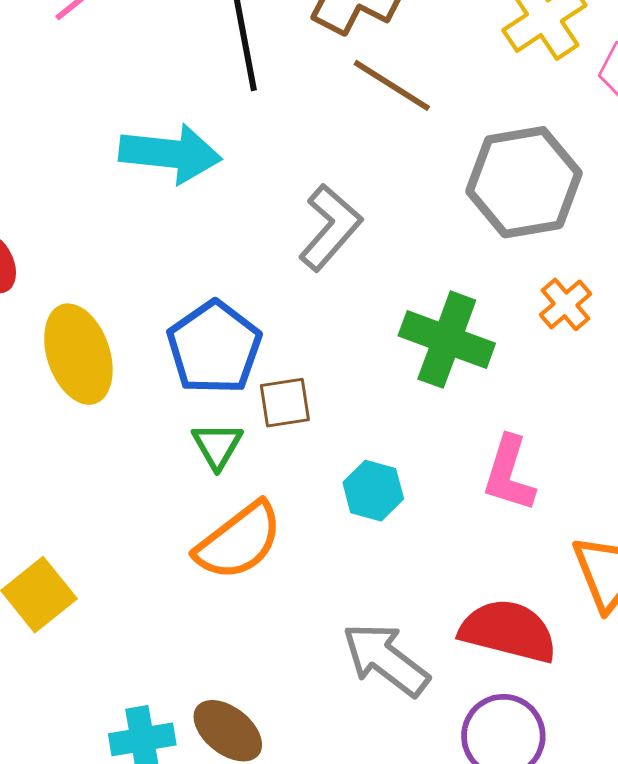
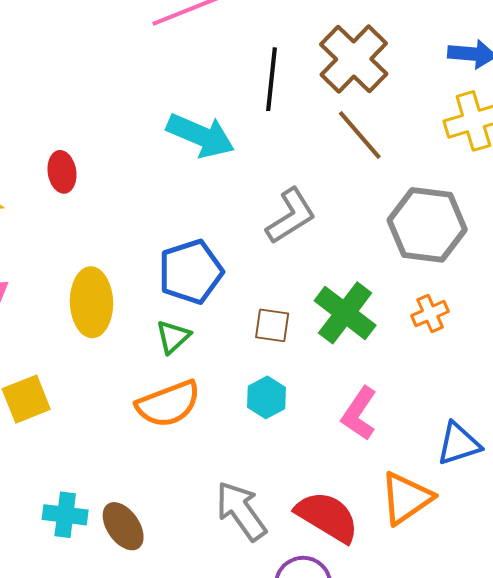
yellow ellipse: (78, 354) -> (91, 302), moved
brown square: (285, 403) -> (272, 325), moved

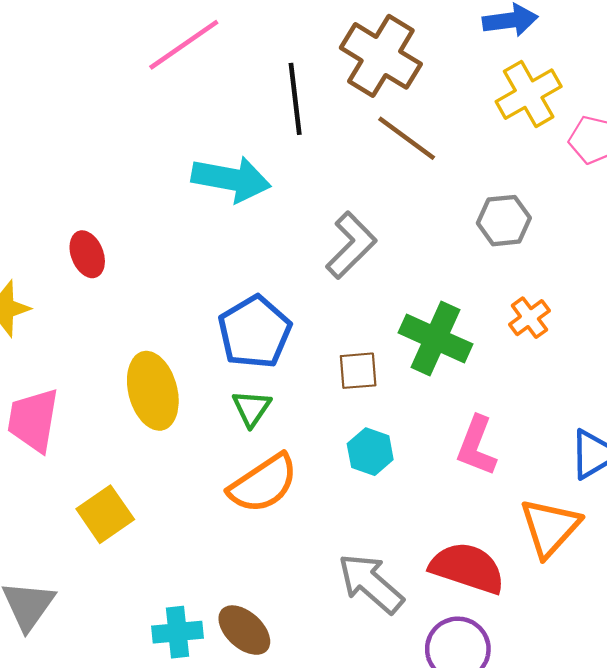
gray hexagon: (427, 225) -> (504, 221), size x0.6

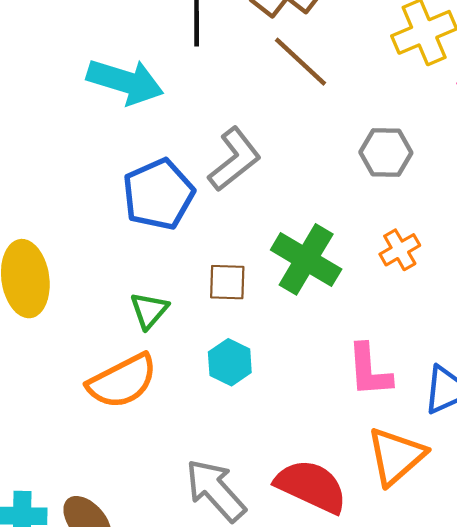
blue pentagon: (255, 332) -> (158, 194), moved
green triangle: (252, 408) -> (149, 310), moved
pink L-shape: (476, 446) -> (369, 370), moved, turned -32

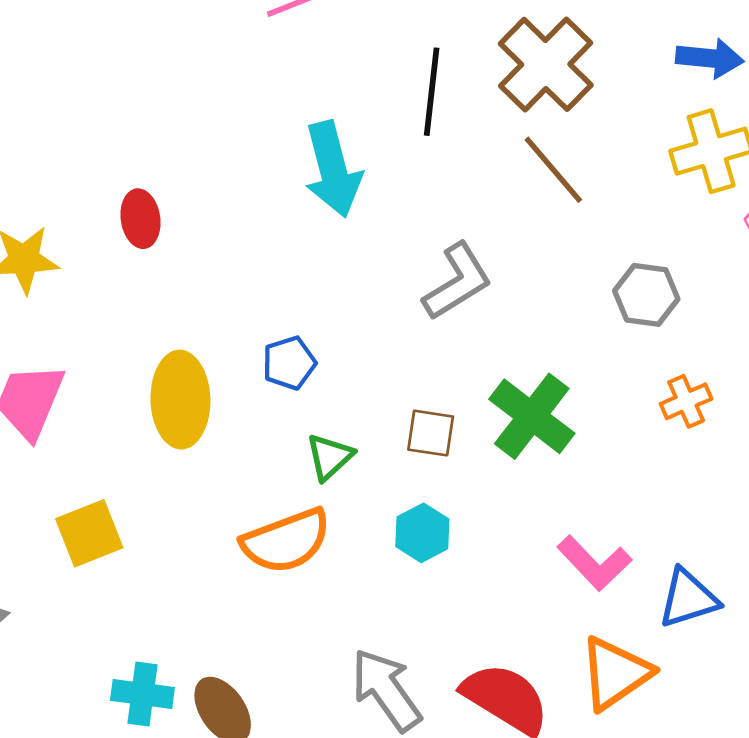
cyan arrow: (125, 82) -> (333, 169), turned 52
blue pentagon: (158, 194) -> (289, 363), moved, size x0.6
orange cross: (400, 250) -> (686, 401), moved
pink L-shape: (369, 370) -> (594, 563), turned -46

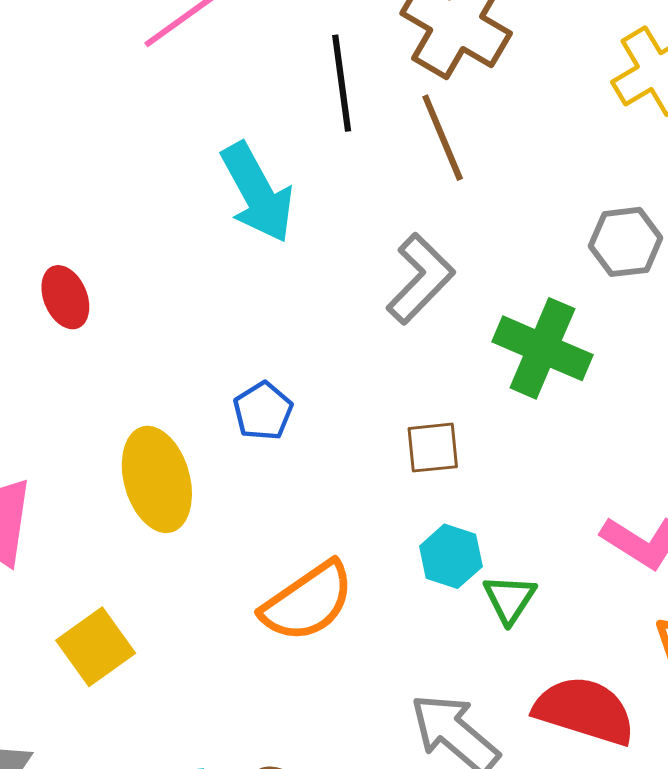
brown line: (553, 170) -> (443, 138), moved, turned 32
green cross: (532, 416) -> (542, 348), moved
green triangle: (330, 457) -> (510, 599), moved

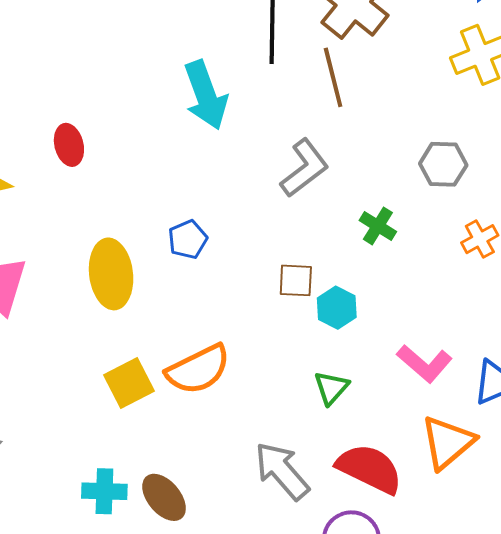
green cross: (542, 348) -> (378, 226), size x0.6
cyan hexagon: (451, 556) -> (337, 308), moved
yellow square: (96, 647) -> (129, 383), moved

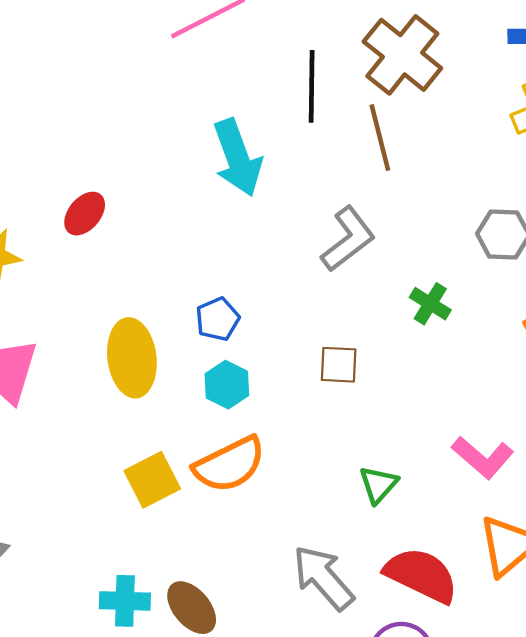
red ellipse: (69, 145) -> (85, 214), turned 54
cyan hexagon: (337, 308) -> (227, 385), moved

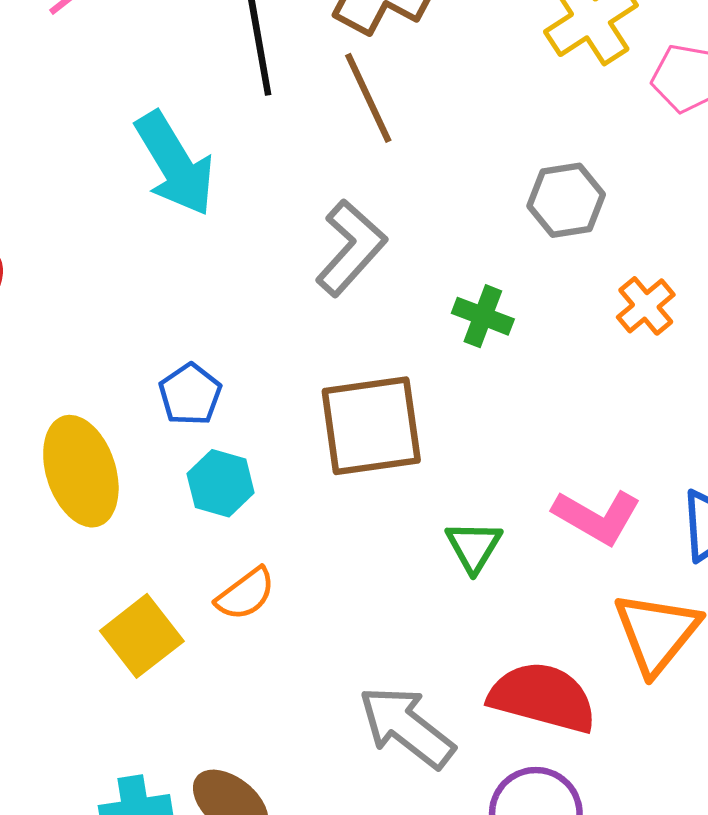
brown square: (339, 365) -> (371, 426), size x1.8
orange semicircle: (230, 464) -> (246, 594), size x0.6
green triangle: (378, 485) -> (474, 546), moved

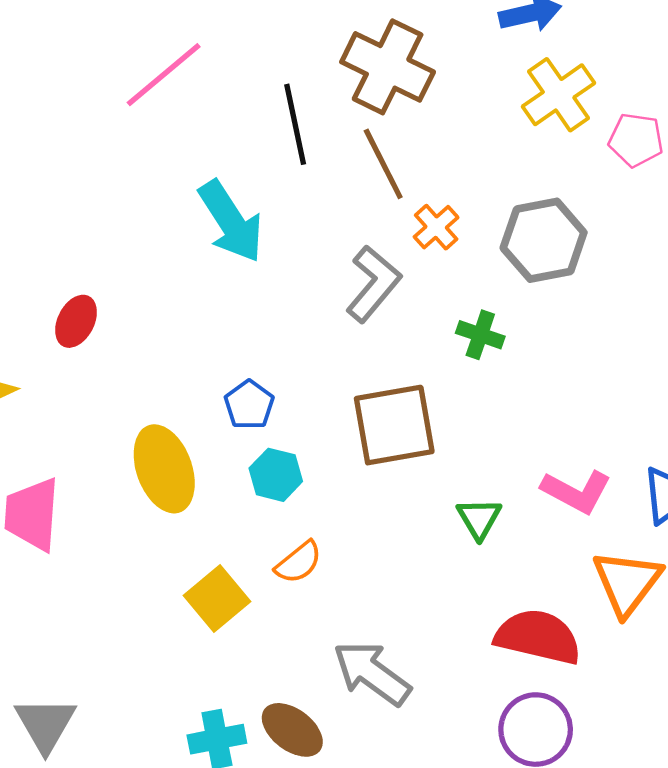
gray hexagon: (566, 200) -> (544, 240), size x1.4
orange cross: (646, 306) -> (436, 227), moved
gray arrow: (407, 727) -> (372, 673), moved

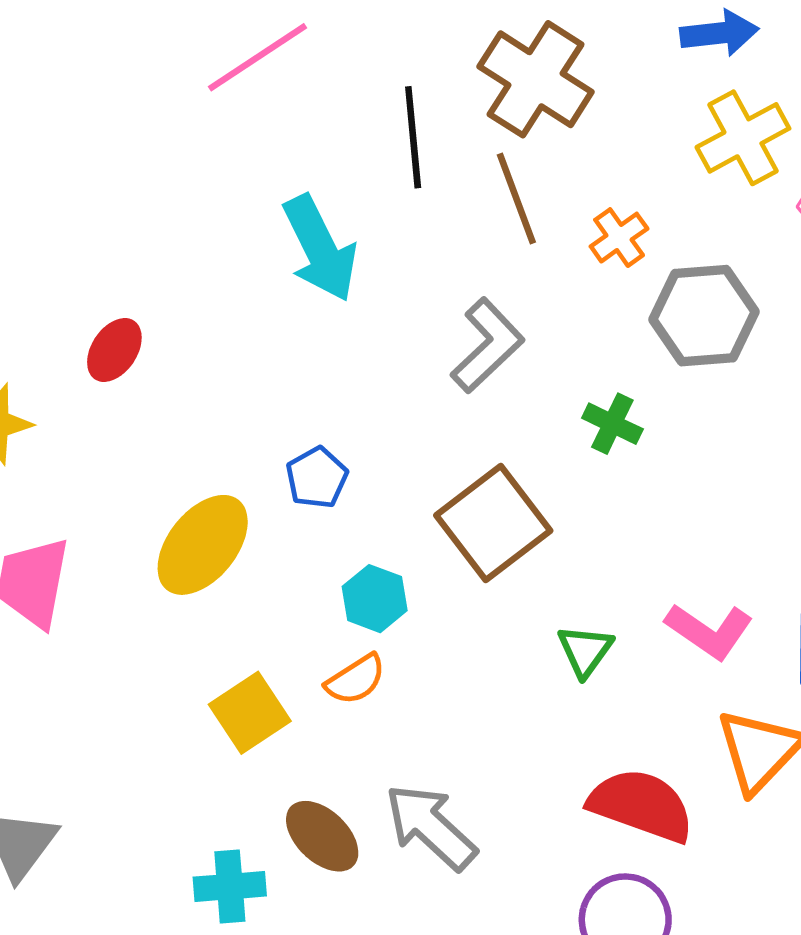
orange cross: (436, 227) -> (619, 238), moved
brown square: (394, 425) -> (493, 523), turned -34
yellow ellipse: (164, 469) -> (203, 545), turned 52
cyan hexagon: (276, 475) -> (375, 599), moved
brown ellipse: (292, 730) -> (322, 836), moved

